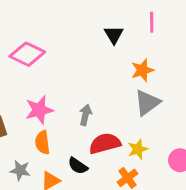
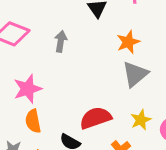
gray arrow: (85, 115) -> (61, 41), moved
yellow star: (138, 149) -> (141, 120), moved

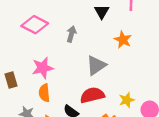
orange star: (128, 42) -> (123, 40), turned -30
gray triangle: (135, 74) -> (96, 65), moved

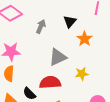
black triangle: (102, 12) -> (70, 22), moved
yellow star: (127, 100) -> (82, 74), moved

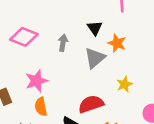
gray triangle: (58, 57) -> (95, 58), moved

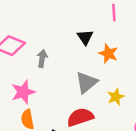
gray arrow: (63, 43) -> (42, 58), moved
gray triangle: (95, 58) -> (86, 82), moved

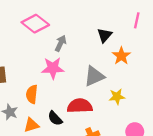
pink star: (23, 92) -> (53, 68), moved

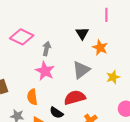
pink star: (53, 68) -> (45, 71), turned -30
yellow star: (117, 97) -> (113, 77), moved

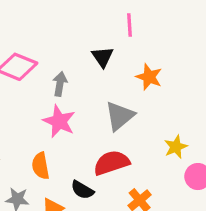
pink line: (106, 15) -> (129, 25), moved
black triangle: (82, 33) -> (103, 57), moved
yellow star: (113, 77) -> (176, 147), moved

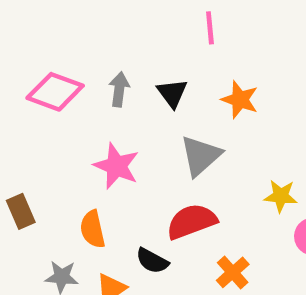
black triangle: (103, 57) -> (172, 93), moved
gray arrow: (60, 84) -> (119, 89), moved
yellow star: (176, 147) -> (281, 196), turned 30

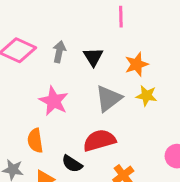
orange star: (240, 100) -> (137, 64), turned 30
yellow star: (281, 196) -> (146, 96), moved

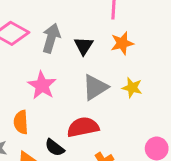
gray arrow: (59, 52) -> (51, 38), size x1.4
orange star: (137, 64) -> (122, 43), moved

